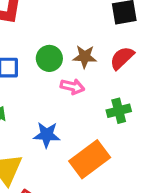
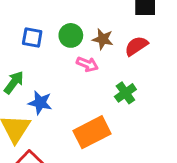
green cross: (119, 111) -> (125, 93), turned -30
blue star: (47, 135) -> (40, 103), moved

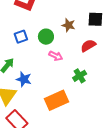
blue square: (32, 38) -> (21, 37), turned -32
brown star: (103, 39) -> (68, 25), moved

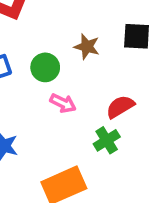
red semicircle: (88, 46) -> (120, 107), moved

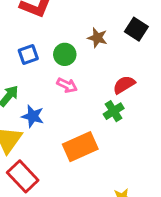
black square: (137, 36) -> (136, 29), turned 30
pink arrow: (63, 103) -> (67, 85), moved

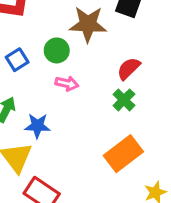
brown star: (97, 38) -> (88, 24), size x1.6
orange rectangle: (80, 147) -> (123, 154), moved

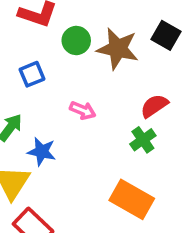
green circle: (57, 50) -> (76, 41), moved
orange rectangle: (123, 154) -> (132, 199), turned 57

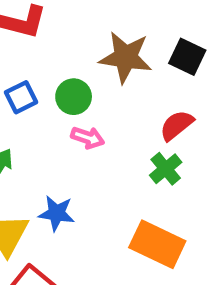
black square: (166, 35) -> (187, 57), moved
green circle: (76, 41) -> (74, 97), moved
blue star: (42, 152) -> (57, 213), moved

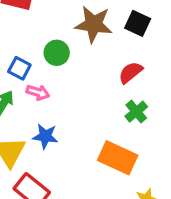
blue square: (21, 97) -> (19, 68), moved, turned -35
pink arrow: (88, 138) -> (38, 92), moved
green cross: (166, 169) -> (136, 112), moved

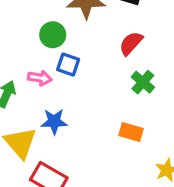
blue square: (19, 68) -> (68, 64), moved
orange rectangle: (118, 158) -> (131, 132), size x0.6

